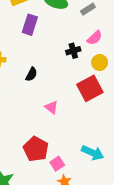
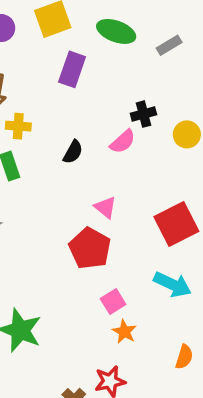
pink semicircle: (95, 38) -> (123, 142), moved
red square: (90, 88) -> (176, 224), moved
red pentagon: (36, 149) -> (90, 248), moved

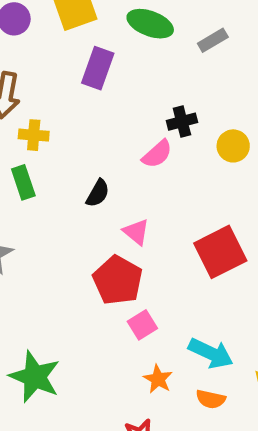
black semicircle: (73, 152) -> (98, 193), moved
cyan arrow: (172, 284) -> (211, 353), moved
pink square: (113, 302) -> (142, 325), moved
orange semicircle: (184, 357) -> (211, 399), moved, turned 85

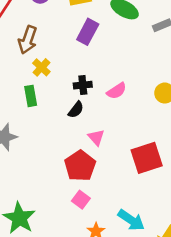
black cross: (182, 122) -> (83, 85), moved
yellow cross: (34, 135) -> (41, 67), turned 30
pink square: (142, 325) -> (81, 200), moved, turned -30

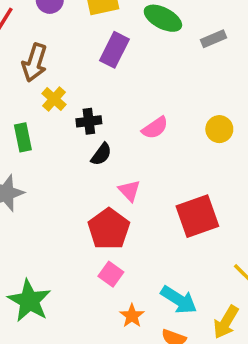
black cross: (83, 85) -> (89, 121), moved
green rectangle: (31, 96) -> (23, 137), moved

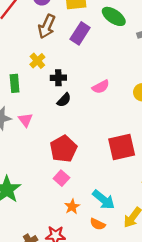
brown arrow: (35, 63) -> (47, 26), moved
pink triangle: (129, 191) -> (26, 120), moved

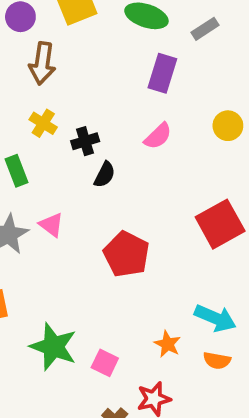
purple rectangle: (80, 33) -> (162, 73), moved
pink square: (61, 178) -> (105, 363), moved

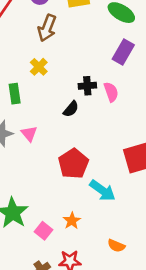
pink semicircle: (158, 136) -> (111, 92), turned -78
black cross: (85, 141) -> (87, 86), moved
cyan arrow: (215, 318) -> (102, 190), moved
orange star: (167, 344) -> (72, 221), moved

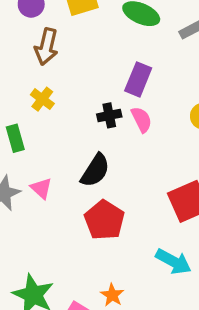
purple rectangle: (123, 52) -> (138, 79), moved
black semicircle: (71, 109) -> (95, 170), moved, size x1.5
cyan arrow: (102, 190) -> (173, 261), moved

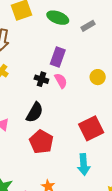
black cross: (109, 115) -> (41, 79), turned 32
cyan arrow: (173, 261) -> (84, 165), turned 60

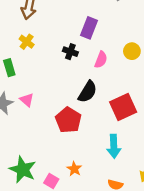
pink semicircle: (61, 81) -> (101, 60), moved, turned 49
black semicircle: (35, 112) -> (88, 92), moved

